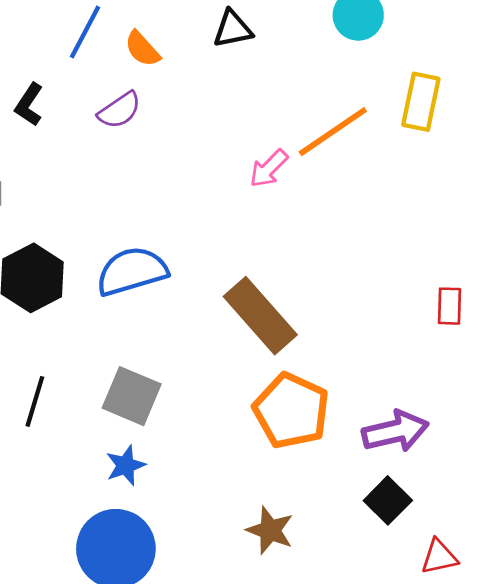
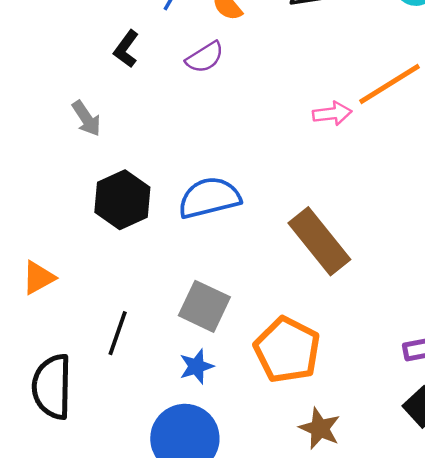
pink arrow: (269, 168) -> (332, 114), turned -144
black line: (35, 401) -> (118, 333), moved
orange pentagon: (291, 411) -> (287, 350), moved

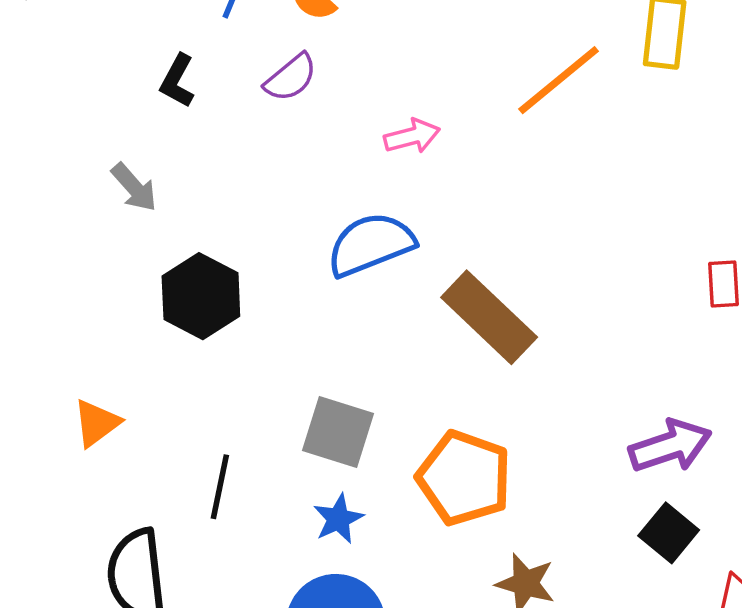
pink arrow: (332, 114) -> (412, 136), moved
blue semicircle: (209, 198) -> (371, 244), moved

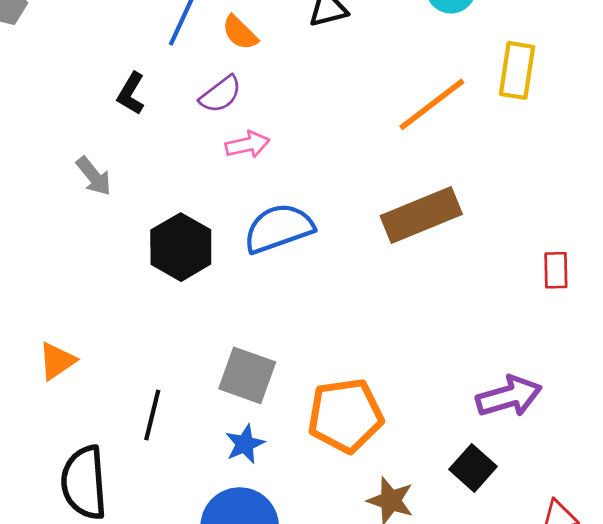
pink arrow: (412, 136) -> (247, 145), moved
black hexagon: (201, 296) -> (181, 247), moved
brown rectangle: (489, 317) -> (421, 215), moved, turned -68
orange pentagon: (464, 478) -> (345, 415), turned -30
black square: (669, 533) -> (473, 468), moved

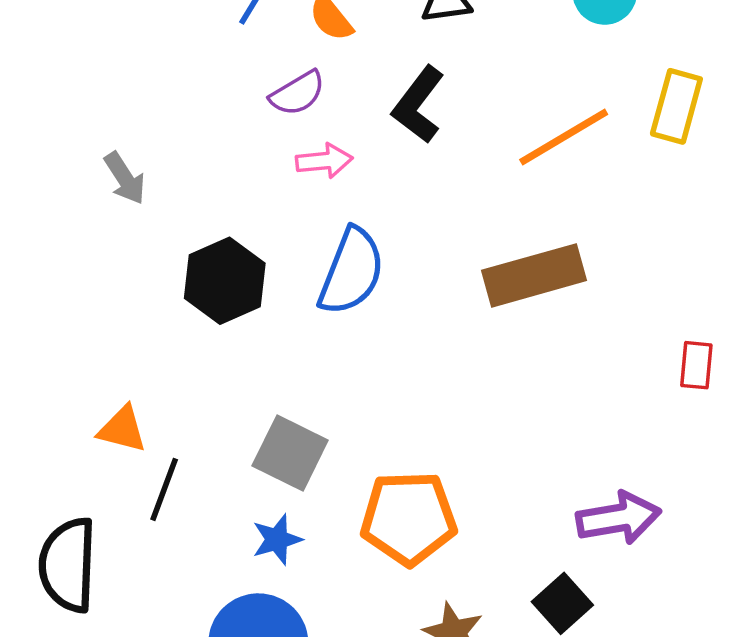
black L-shape: (131, 93) -> (418, 105), moved, size x1.4
blue semicircle: (279, 228) -> (351, 271), turned 124
orange triangle: (57, 361) -> (122, 429), moved, turned 42

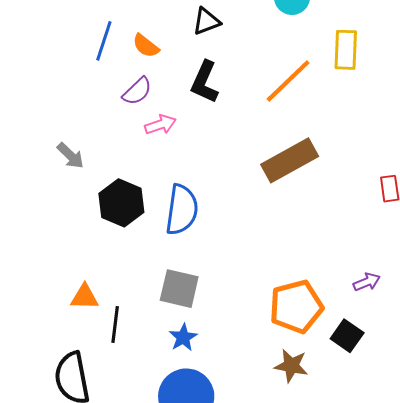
gray arrow: (125, 178) -> (70, 156), moved
blue semicircle: (351, 271) -> (182, 210), moved
orange pentagon: (409, 518) -> (296, 307), moved
purple arrow: (618, 518) -> (367, 282), size x0.6

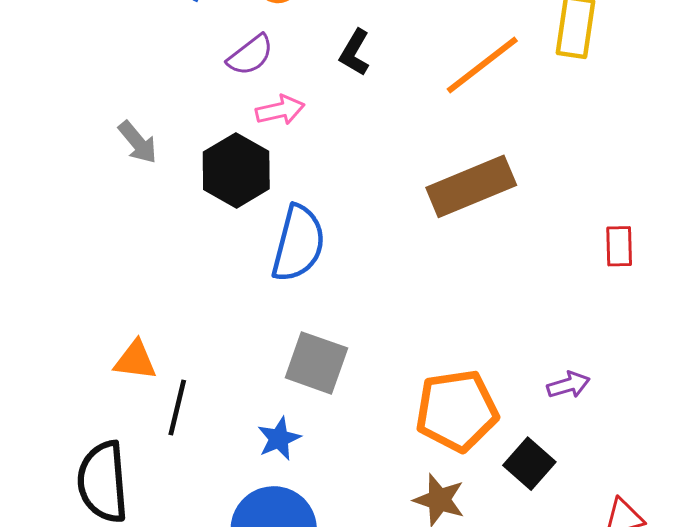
black L-shape: (205, 82) -> (355, 53), size x0.7
black hexagon: (121, 203) -> (236, 170), moved
gray square: (179, 289) -> (316, 363), moved

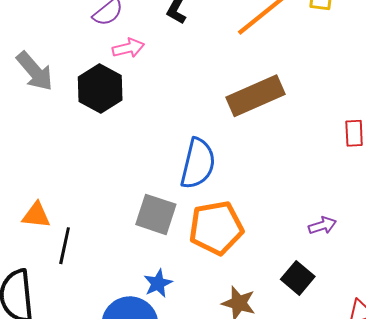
gray arrow: (138, 142) -> (35, 71), size x1.4
blue semicircle: (298, 243) -> (198, 163), moved
orange pentagon: (457, 411) -> (216, 228), moved
blue star: (279, 439) -> (158, 283), moved

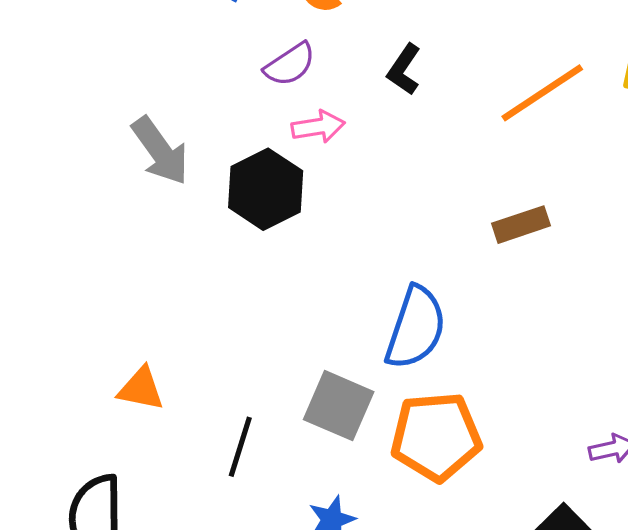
brown rectangle: (256, 96) -> (521, 225), size x0.6
black line: (65, 246) -> (240, 447), moved

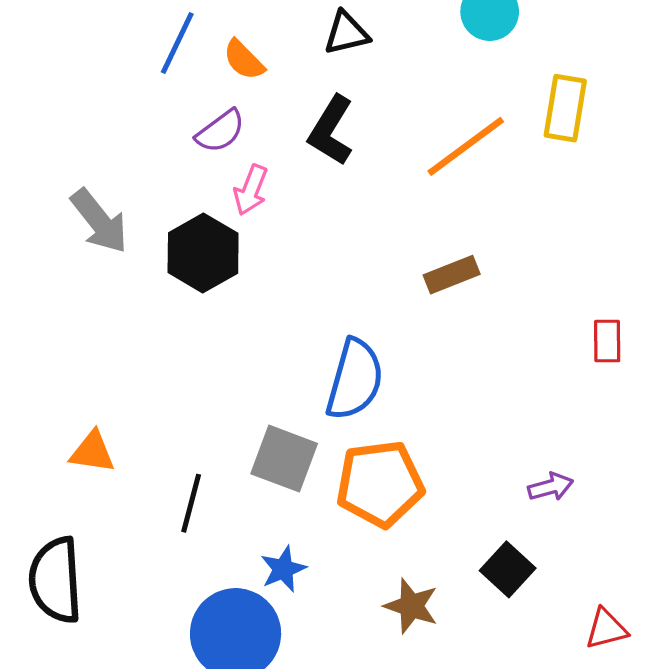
black L-shape: (404, 70) -> (331, 131), size x1.4
pink arrow: (318, 127) -> (251, 190), turned 123

